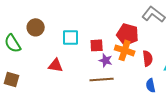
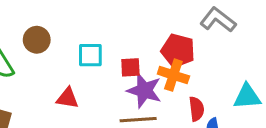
red semicircle: (148, 58) -> (196, 109), moved
purple star: (106, 60) -> (144, 90), size x1.6

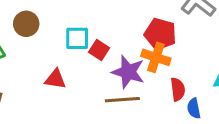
red square: (130, 67) -> (99, 50), moved, turned 36

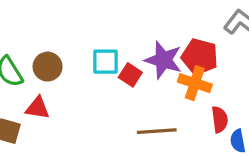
brown circle: (26, 24) -> (48, 67), moved
purple star: (128, 72) -> (163, 60), moved
red triangle: (55, 79) -> (38, 108), moved

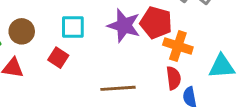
red square: (130, 75) -> (58, 58), moved
orange cross: (195, 83) -> (178, 46), moved

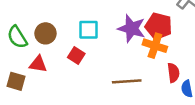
orange cross: (178, 46) -> (155, 46), moved

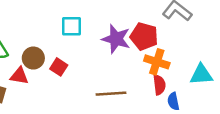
cyan square: (89, 30) -> (72, 26), moved
brown circle: (45, 33) -> (33, 58), moved
orange cross: (155, 46) -> (157, 62), moved

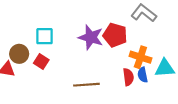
cyan square: (72, 26) -> (45, 36), moved
orange cross: (157, 62) -> (140, 57), moved
blue semicircle: (173, 101) -> (143, 75), moved

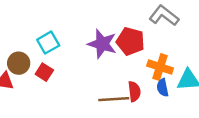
cyan square: (45, 36) -> (48, 43), turned -30
red semicircle: (128, 77) -> (134, 91), moved
brown line: (86, 85) -> (114, 99), moved

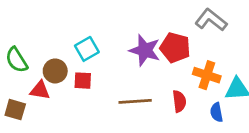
red square: (44, 72) -> (83, 81), turned -30
blue semicircle: (163, 88) -> (216, 112), moved
brown line: (114, 99) -> (135, 101), moved

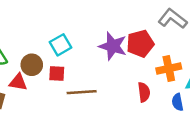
red pentagon: (175, 48) -> (140, 44), turned -30
orange cross: (207, 75) -> (169, 69), turned -30
brown line: (135, 101) -> (82, 92), moved

